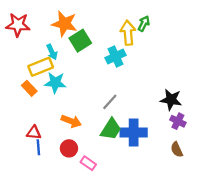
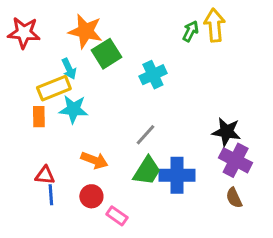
yellow arrow: (128, 33) -> (215, 25), moved
orange rectangle: (29, 88) -> (39, 117), turned 42
purple cross: (178, 121) -> (236, 160), size x1.5

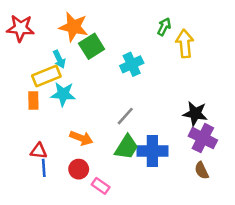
yellow arrow: (215, 25) -> (185, 44), moved

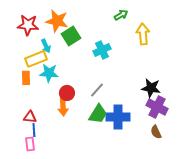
green arrow: (164, 27) -> (121, 15), moved, turned 32
red star: (20, 28) -> (28, 25), moved
orange arrow: (81, 138) -> (63, 107), turned 66
red circle: (79, 169) -> (67, 93), moved
pink rectangle: (101, 186) -> (30, 144), moved, turned 48

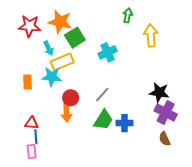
green arrow: (121, 15) -> (128, 15), turned -48
yellow rectangle: (36, 59) -> (62, 62), moved
blue cross: (118, 117) -> (124, 123), size x0.7

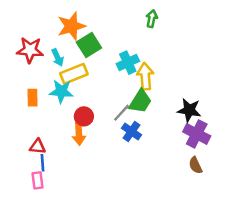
orange star: (60, 22) -> (71, 26), turned -30
red star: (30, 26) -> (30, 50), moved
yellow arrow: (151, 35) -> (145, 76), moved
green trapezoid: (103, 120) -> (140, 101), moved
blue cross: (124, 123) -> (132, 131), moved, turned 35

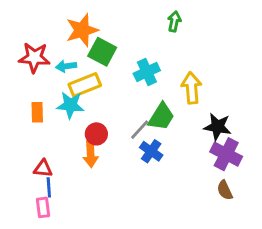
green square: (89, 45) -> (102, 52), turned -30
cyan arrow: (58, 58) -> (66, 66), turned 108
yellow arrow: (145, 76) -> (192, 88), moved

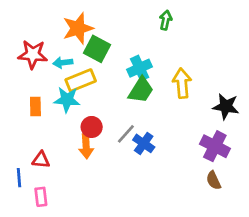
green trapezoid: (161, 117) -> (141, 90), moved
black star: (218, 127) -> (226, 106), moved
gray line: (140, 130) -> (126, 134), moved
blue line: (49, 187) -> (19, 178), moved

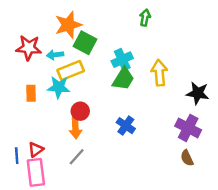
gray line: (126, 134) -> (77, 157), moved
red triangle: (41, 160) -> (36, 150), moved, turned -42
pink rectangle: (41, 197) -> (36, 172), size x1.6

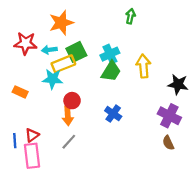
green square: (85, 43) -> (76, 52), moved, turned 36
orange rectangle: (31, 93) -> (20, 92), moved, turned -64

